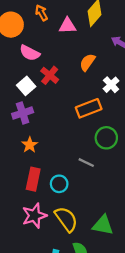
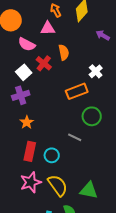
orange arrow: (41, 13) -> (56, 10), moved
pink triangle: (67, 26) -> (48, 28), moved
orange semicircle: (87, 62) -> (64, 52), moved, turned 133

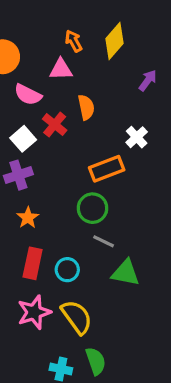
purple arrow: (103, 35) -> (148, 80), turned 96
green circle: (92, 116) -> (92, 208), moved
green triangle: (89, 190) -> (126, 273), moved

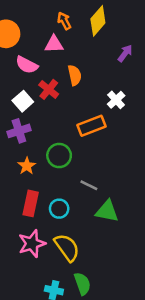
green circle: (92, 208) -> (59, 156), moved

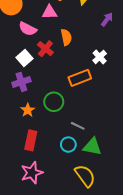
cyan circle: (59, 209) -> (68, 145), moved
yellow semicircle: (67, 247) -> (85, 176), moved

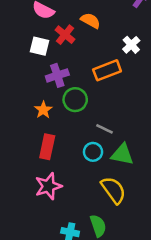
orange semicircle: (66, 37) -> (90, 21), turned -49
white square: (25, 58) -> (39, 46), turned -35
purple cross: (21, 82) -> (57, 75), moved

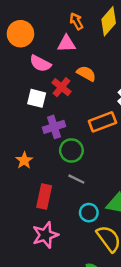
orange star: (43, 110) -> (24, 160), moved
gray line: (104, 129) -> (76, 179), moved
cyan circle: (93, 152) -> (89, 213), moved

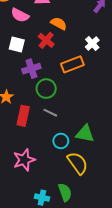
red cross: (61, 87) -> (46, 40), moved
red rectangle: (44, 196) -> (23, 116), moved

